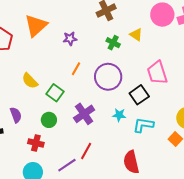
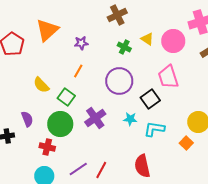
pink circle: (162, 15) -> (173, 41), moved
orange line: (76, 69) -> (78, 71), moved
green circle: (49, 120) -> (60, 124), size x1.6
red line: (86, 151) -> (101, 170), moved

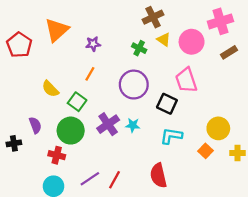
brown cross: (117, 15) -> (153, 17), moved
black square: (150, 99) -> (167, 104), turned -30
cyan star: (130, 119) -> (133, 125), moved

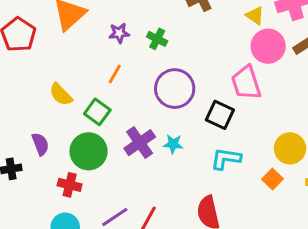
yellow triangle: (164, 40) -> (255, 16), moved
pink circle: (192, 42) -> (268, 46), moved
green cross: (139, 48) -> (157, 39), moved

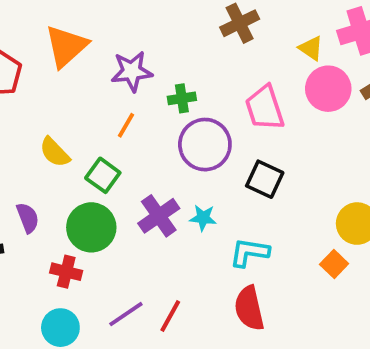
purple star: (119, 33) -> (132, 71), size x1.5
green cross: (157, 39) -> (182, 98), moved, turned -36
pink trapezoid: (246, 83) -> (265, 108), moved
cyan L-shape: (226, 159) -> (249, 252), moved

